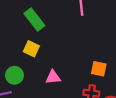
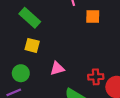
orange square: (99, 69) -> (93, 16), moved

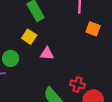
pink triangle: (57, 68) -> (47, 54), moved

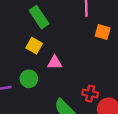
green circle: (11, 58) -> (29, 79), moved

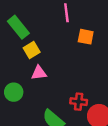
yellow square: (34, 46) -> (32, 50), moved, turned 35

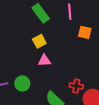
green rectangle: (18, 27) -> (41, 13), moved
green circle: (14, 92) -> (22, 83), moved

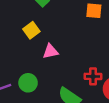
yellow square: (39, 41) -> (31, 30), moved

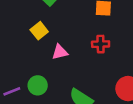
red cross: (93, 76) -> (101, 44), moved

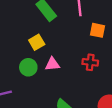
green circle: (38, 85) -> (28, 67), moved

